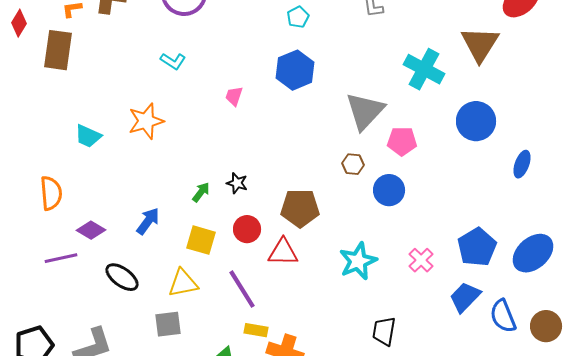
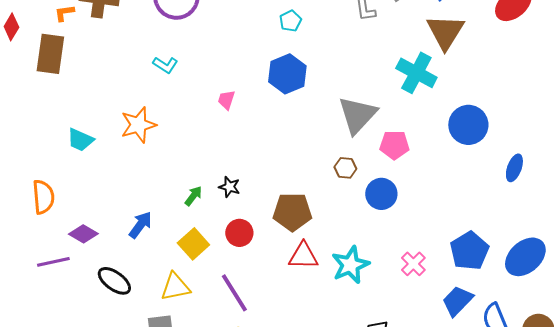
brown triangle: (480, 44) -> (445, 32), moved
yellow square: (201, 240) -> (193, 244), turned 32
red triangle: (283, 252) -> (303, 256), moved

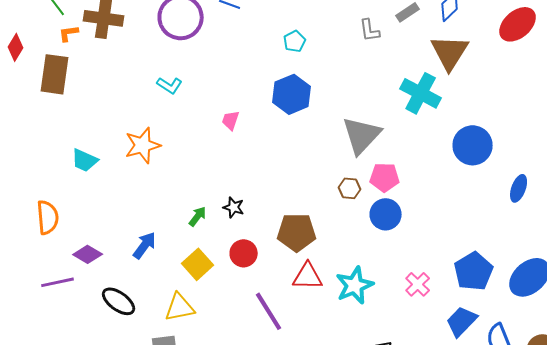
pink pentagon: (394, 145) -> (385, 177), moved
purple line: (234, 293) -> (269, 311), moved

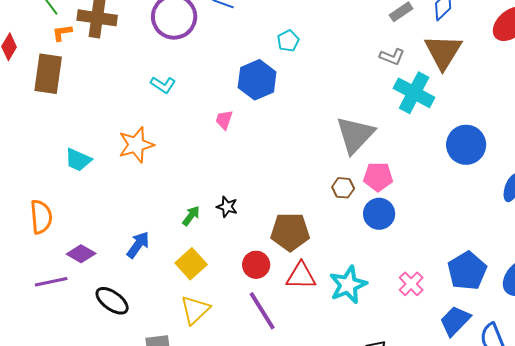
gray L-shape: (370, 30) -> (392, 57), moved, turned -60
blue hexagon: (292, 94) -> (257, 80), moved
red circle: (244, 253) -> (256, 265), moved
yellow triangle: (180, 307) -> (195, 310), moved, turned -32

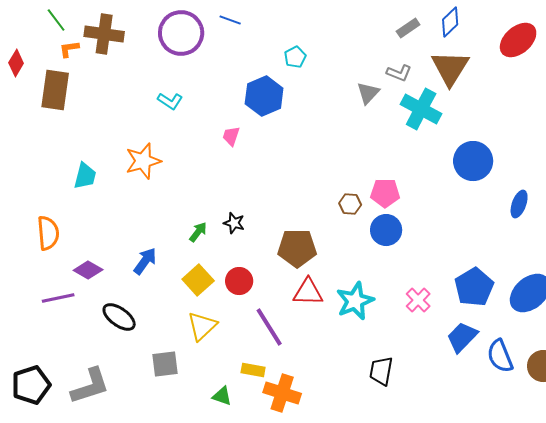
gray triangle: (355, 135) -> (368, 93), moved, size x0.6
cyan trapezoid: (78, 160) -> (85, 176), turned -100
red circle: (256, 265) -> (239, 281), moved

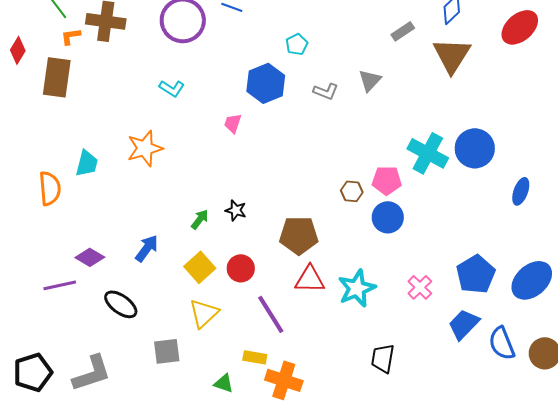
gray rectangle: (408, 28) -> (403, 31), moved
gray L-shape: (399, 73) -> (326, 91), moved
cyan cross: (421, 109) -> (428, 153), moved
orange semicircle: (48, 233) -> (50, 188), moved

